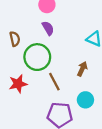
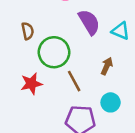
purple semicircle: (48, 28) -> (89, 22), moved, size x1.5

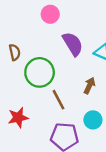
red star: (31, 84) -> (18, 118), moved

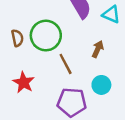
brown semicircle: (15, 52) -> (17, 38), moved
red star: (18, 118) -> (24, 82), turned -30

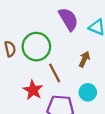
red star: (24, 82) -> (33, 90), moved

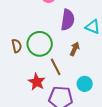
purple semicircle: (68, 19) -> (68, 20), turned 40
brown arrow: (84, 59) -> (75, 49), moved

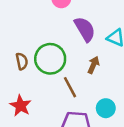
purple semicircle: (68, 20) -> (85, 29), turned -40
red star: (37, 82) -> (21, 106), moved

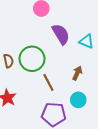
brown arrow: (93, 65) -> (77, 73), moved

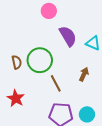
cyan circle: (78, 100) -> (87, 114), moved

